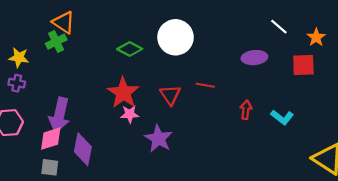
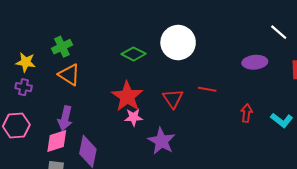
orange triangle: (64, 22) -> (69, 75), moved
purple arrow: (59, 115) -> (65, 118), size x0.7

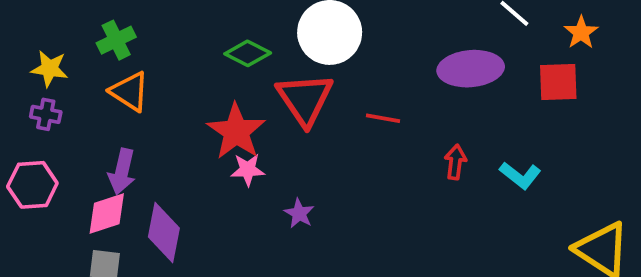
purple ellipse: (255, 62) -> (471, 69), size x1.4
red triangle: (173, 99) -> (305, 99), moved, size x1.5
purple star: (161, 141) -> (299, 213), size x0.6

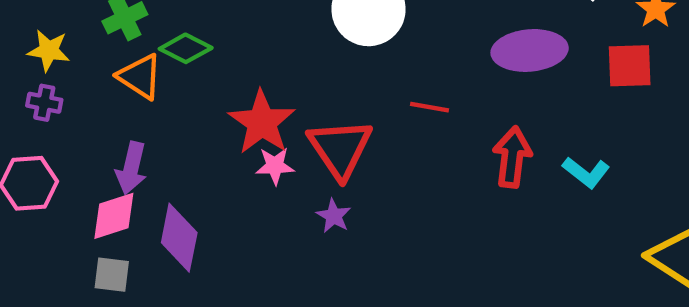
green diamond: (248, 53) -> (186, 48), moved
red triangle: (305, 99) -> (340, 148), moved
red arrow: (455, 162) -> (512, 157), size x1.5

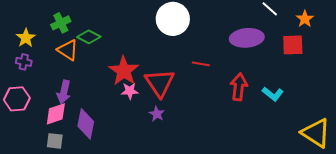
yellow star: (49, 50) -> (26, 38), turned 30

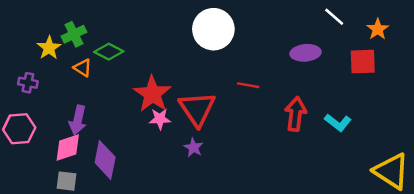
yellow star: (26, 38) -> (49, 48), moved
purple ellipse: (247, 38) -> (306, 53), size x0.7
orange triangle: (68, 50) -> (83, 68), size x0.7

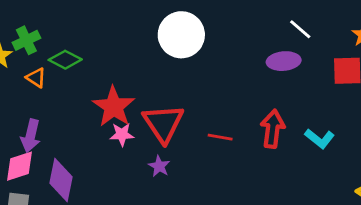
white line: (334, 17) -> (300, 29), moved
red line: (248, 85) -> (220, 137), moved

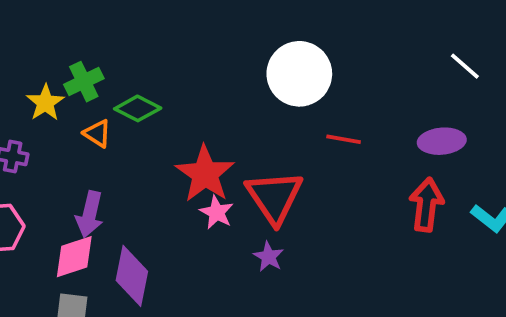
purple ellipse: (284, 61) -> (442, 141), moved
pink star: (122, 134) -> (217, 212), turned 30
red line: (220, 137) -> (344, 139), moved

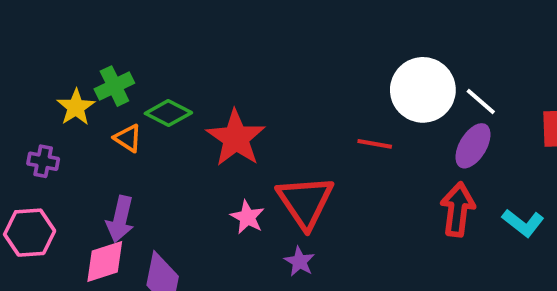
white line: (465, 66) -> (481, 101), moved
white circle: (299, 74) -> (423, 90), moved
purple ellipse: (442, 141) -> (473, 146), turned -54
red star: (205, 174) -> (236, 138), moved

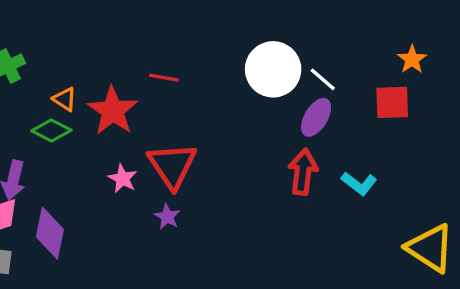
green diamond: (168, 113) -> (51, 131), moved
orange triangle: (128, 138) -> (65, 99), moved
red line: (375, 144) -> (164, 78), moved

